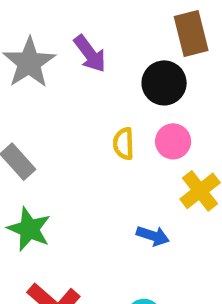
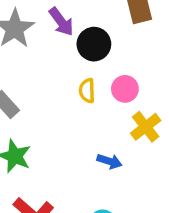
black circle: (164, 83) -> (94, 44), moved

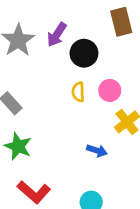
purple arrow: (61, 22) -> (57, 35), turned 70

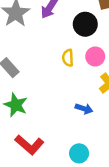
black circle: (84, 53) -> (85, 24), moved

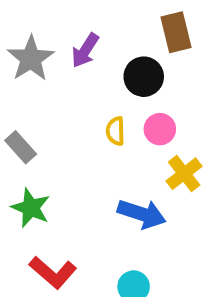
blue arrow: (84, 109) -> (142, 214), size x1.6

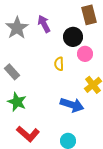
purple arrow: (85, 50) -> (44, 24), turned 120
pink circle: (160, 129) -> (85, 54), moved

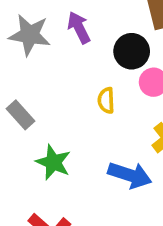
gray star: (17, 28) -> (30, 35), turned -30
green star: (17, 102) -> (53, 162), moved

